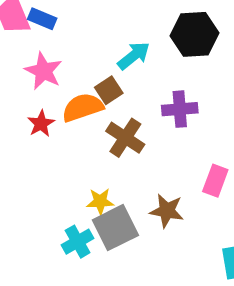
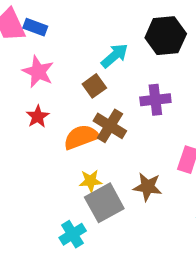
orange semicircle: (83, 107) -> (81, 137), moved
cyan cross: (78, 242) -> (73, 234), moved

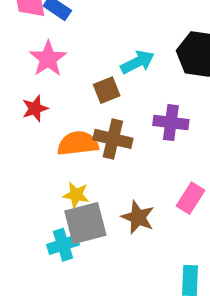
brown cross: (110, 126) -> (113, 139), turned -32
cyan cross: (73, 234) -> (63, 245), moved

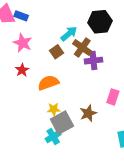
brown cross: (113, 139) -> (82, 48), moved, turned 36
brown star: (138, 217) -> (88, 113), turned -30

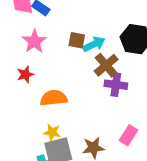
brown square: (57, 52) -> (77, 40), moved, turned 32

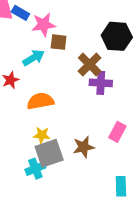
pink star: (34, 41) -> (43, 25), moved, turned 30
cyan arrow: (94, 44) -> (33, 58), moved

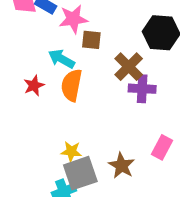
cyan arrow: (33, 58) -> (61, 59), turned -120
orange semicircle: (40, 101) -> (72, 85), moved, turned -68
brown star: (84, 147) -> (122, 166), turned -30

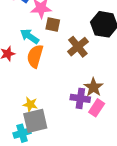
purple cross: (142, 89) -> (80, 98), moved
brown star: (122, 166) -> (93, 87), moved

